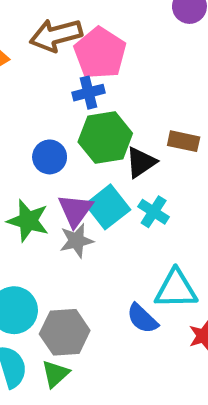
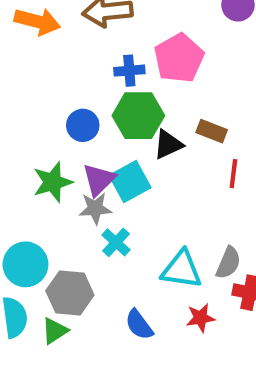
pink pentagon: (100, 53) -> (179, 58), moved
cyan cross: (154, 212) -> (116, 242), moved
green star: (28, 221) -> (53, 182), turned 30
blue semicircle: (142, 319) -> (139, 325), moved

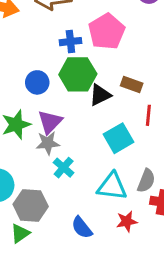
cyan square: (130, 181) -> (119, 138), moved

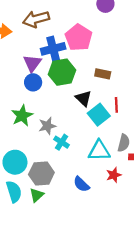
blue cross: (70, 42) -> (53, 49), size x1.5
black triangle: (100, 95) -> (83, 98), moved, turned -42
red line: (148, 115) -> (116, 105), moved
purple triangle: (50, 122) -> (32, 63), moved

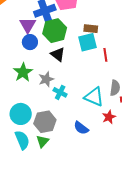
black triangle: (83, 98) -> (58, 54), moved
cyan square: (99, 115) -> (88, 42), moved, turned 30
cyan triangle: (99, 151) -> (94, 97), turned 30

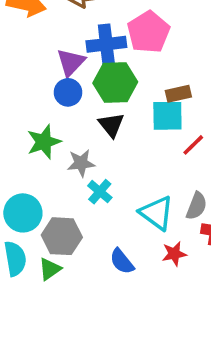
brown rectangle: (91, 29) -> (178, 94), turned -32
red line: (105, 55) -> (193, 145), turned 40

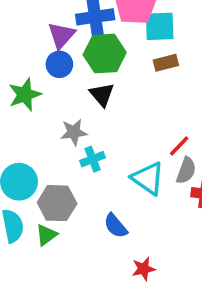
cyan square: (167, 116) -> (160, 26), moved
green star: (44, 142) -> (25, 95), moved
red line: (193, 145) -> (179, 146), moved
cyan cross: (100, 192) -> (93, 159), turned 30
red star: (174, 254) -> (144, 269), moved

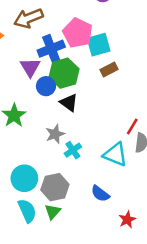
blue circle: (59, 64) -> (46, 86), moved

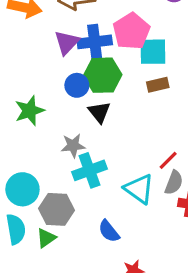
purple triangle: (30, 67) -> (67, 42), moved
cyan cross: (73, 150) -> (89, 170), size x1.5

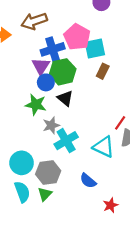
purple triangle: (67, 42) -> (41, 66), moved
brown rectangle: (158, 85) -> (103, 71), turned -40
green star: (30, 111) -> (36, 105), moved, turned -30

